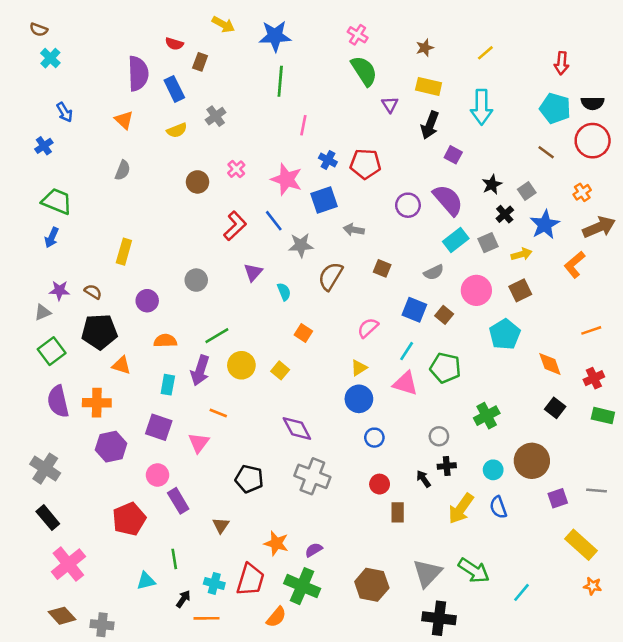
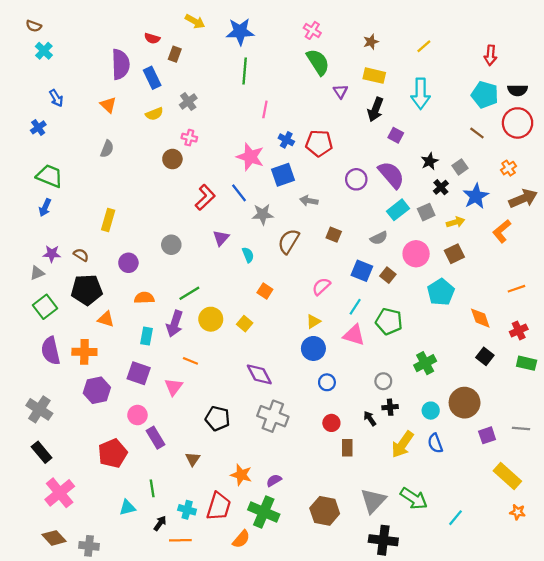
pink cross: (236, 169) -> (189, 138), moved, turned -35

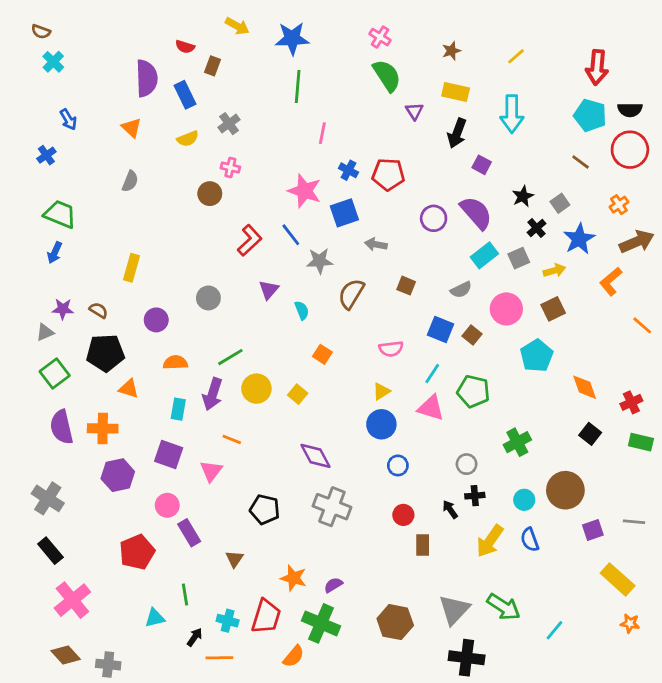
red arrow: (490, 55) -> (597, 67), size x1.4
pink semicircle: (321, 286) -> (391, 349), turned -144
orange line: (516, 289) -> (642, 325), moved, turned 60

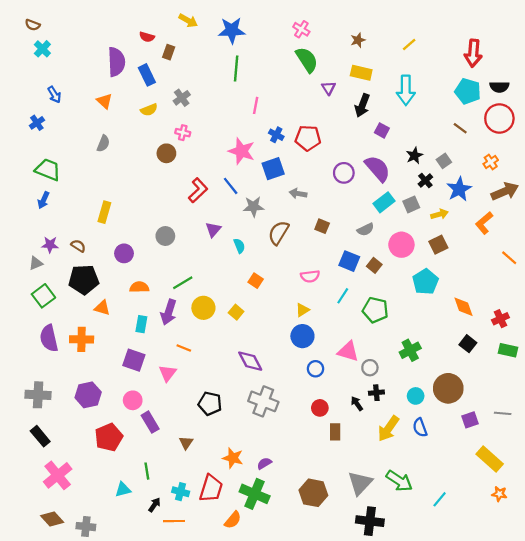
pink triangle: (431, 408) -> (348, 351), moved
purple hexagon: (118, 475) -> (88, 395), moved
gray cross: (48, 498) -> (38, 395), turned -30

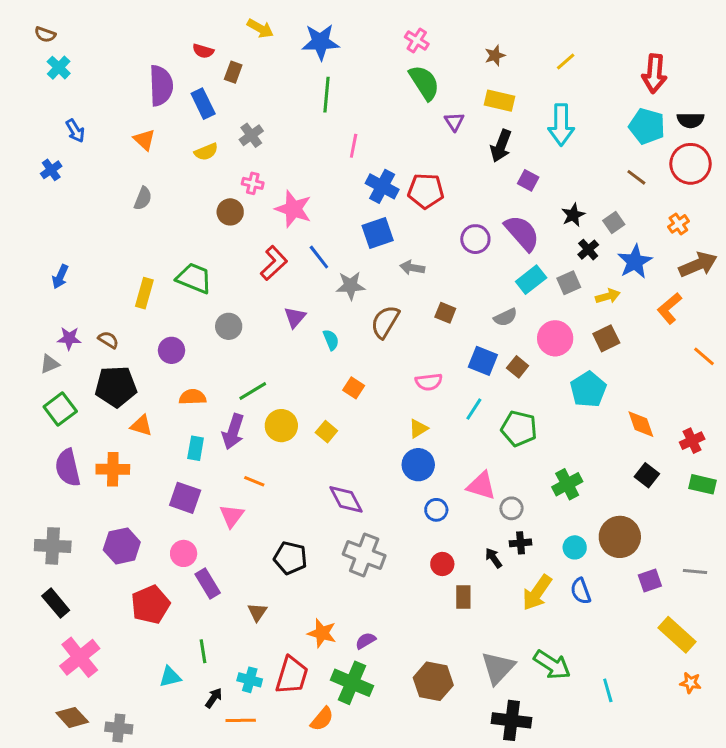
blue cross: (276, 135) -> (382, 186), size x1.5
pink star: (242, 151) -> (293, 209), moved
green trapezoid: (48, 170) -> (194, 278), moved
cyan line: (440, 499) -> (608, 690), turned -56

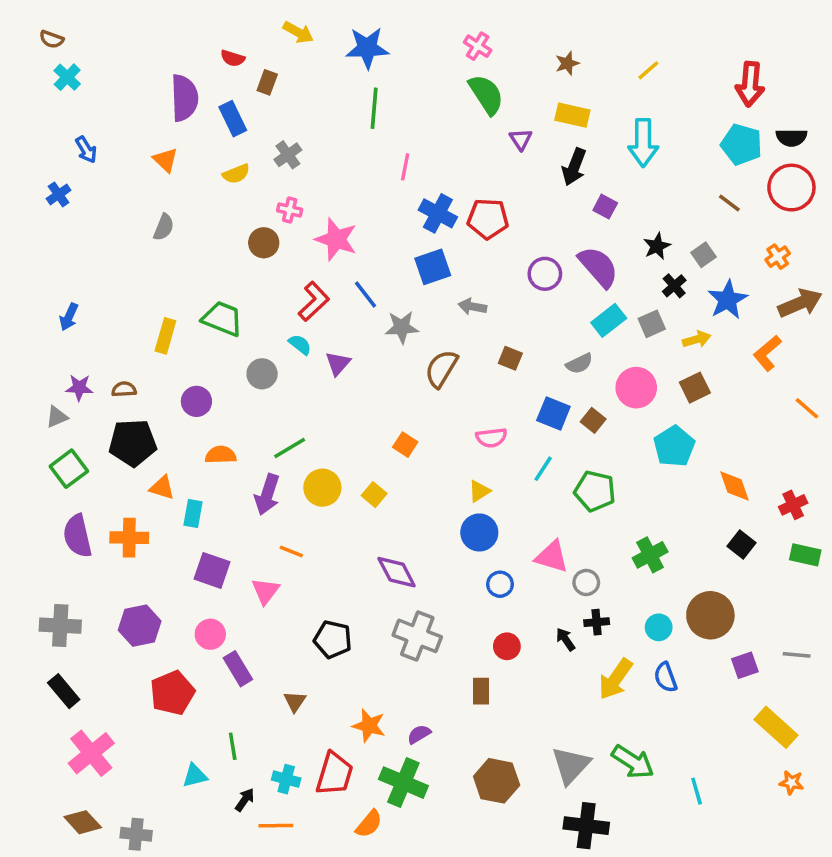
brown semicircle: (108, 340) -> (124, 389), turned -35
cyan semicircle: (331, 340) -> (300, 344), moved, turned -30
cyan rectangle: (196, 448) -> (193, 514), moved
brown rectangle: (463, 597) -> (481, 691), moved

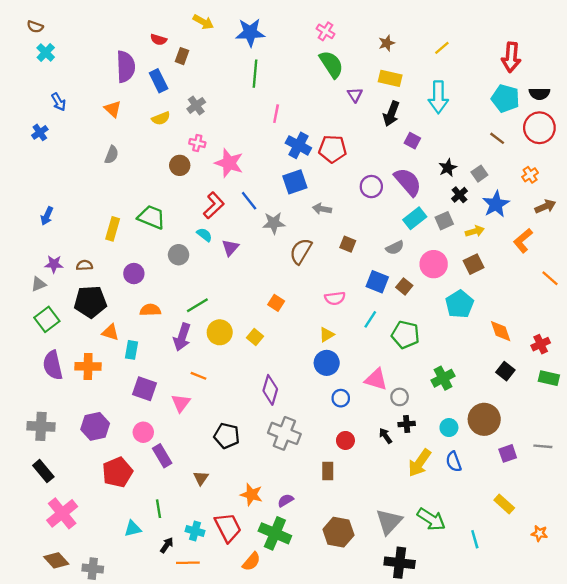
brown arrow: (800, 303) -> (545, 207), size x0.7
purple diamond: (397, 572) -> (270, 390), turned 44
yellow rectangle: (776, 727) -> (504, 504), moved, size x0.7
red trapezoid: (334, 774) -> (228, 527), turned -44

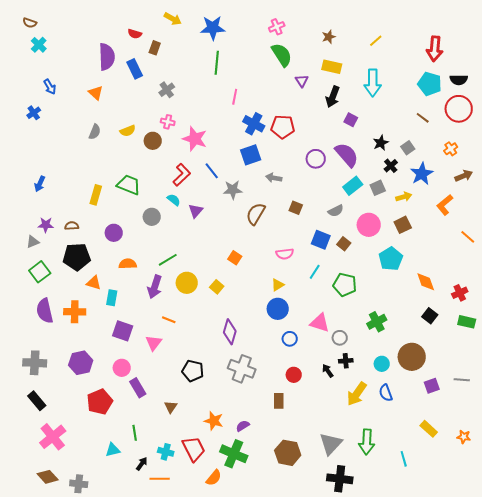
pink cross: (325, 31) -> (277, 27), turned 35
yellow semicircle: (161, 118) -> (128, 131), moved
green arrow: (431, 519) -> (367, 442), turned 60
orange star: (539, 533) -> (464, 437), moved

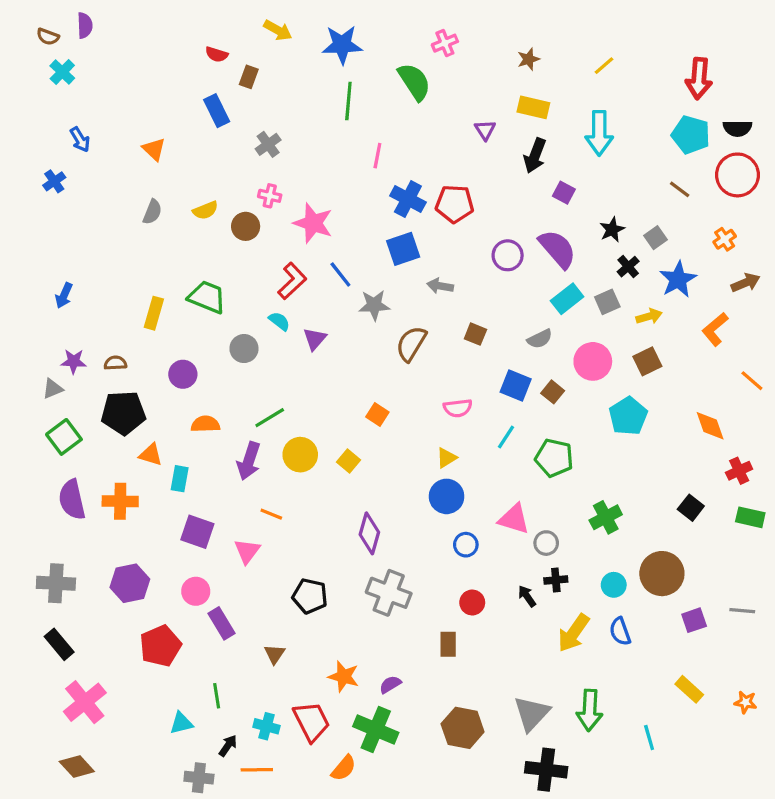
green semicircle: (282, 55) -> (414, 82), moved
purple semicircle: (107, 57) -> (85, 25), moved, size x0.6
orange diamond: (426, 282) -> (710, 426), moved
gray cross: (79, 484) -> (199, 778), moved

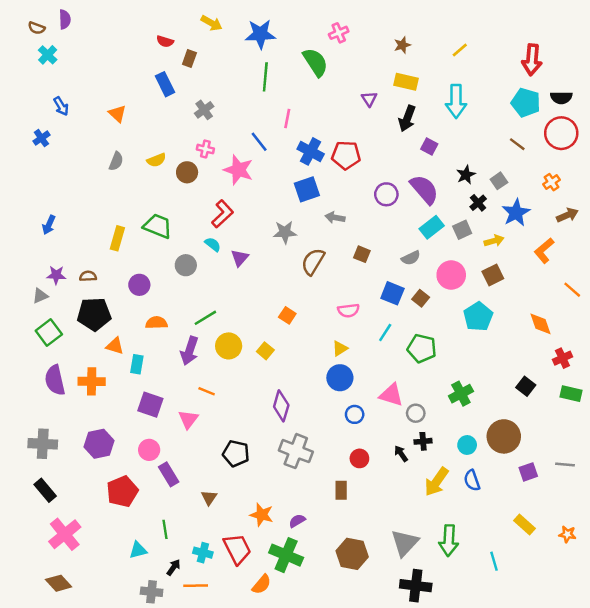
blue line: (340, 275) -> (259, 142), moved

